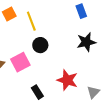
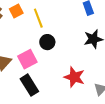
black rectangle: (37, 92) -> (29, 85), moved, size x1.5

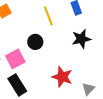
yellow line: (38, 18) -> (48, 16), moved

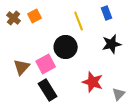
black circle: (35, 42) -> (66, 47), size x1.5

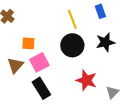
orange square: (35, 16) -> (28, 43), moved, turned 32
black circle: (66, 47) -> (72, 45), moved

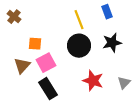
gray triangle: (112, 92) -> (124, 83), moved

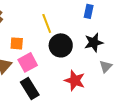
blue rectangle: (107, 12) -> (89, 11), turned 32
yellow line: (79, 20) -> (47, 23), moved
gray triangle: (124, 83) -> (106, 66), moved

